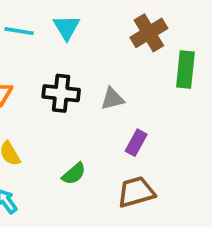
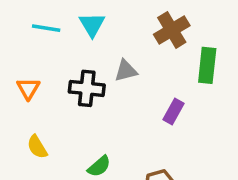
gray triangle: (112, 99) -> (126, 71), moved
purple rectangle: (136, 143) -> (174, 111), moved

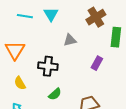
orange triangle: (28, 88) -> (15, 50), size x1.5
black cross: (87, 88) -> (48, 66), moved

